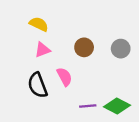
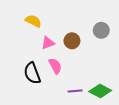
gray circle: (121, 49) -> (101, 30), moved
pink triangle: (42, 50) -> (48, 43), moved

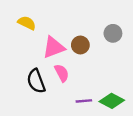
yellow semicircle: (33, 21) -> (27, 23), moved
pink triangle: (48, 43) -> (54, 47), size x1.5

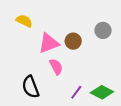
black semicircle: (36, 81) -> (31, 87), moved
purple line: (84, 101) -> (76, 92), turned -48

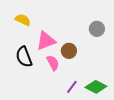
brown circle: (73, 41) -> (69, 51), moved
black semicircle: (31, 87) -> (24, 57), moved

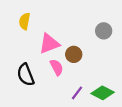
yellow semicircle: (23, 20) -> (25, 21), turned -105
black semicircle: (24, 57) -> (26, 75), moved

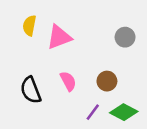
pink triangle: (49, 44) -> (59, 37), moved
brown circle: (74, 54) -> (107, 81), moved

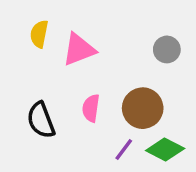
pink semicircle: (68, 81) -> (91, 108), turned -144
brown circle: (107, 81) -> (143, 108), size x1.5

